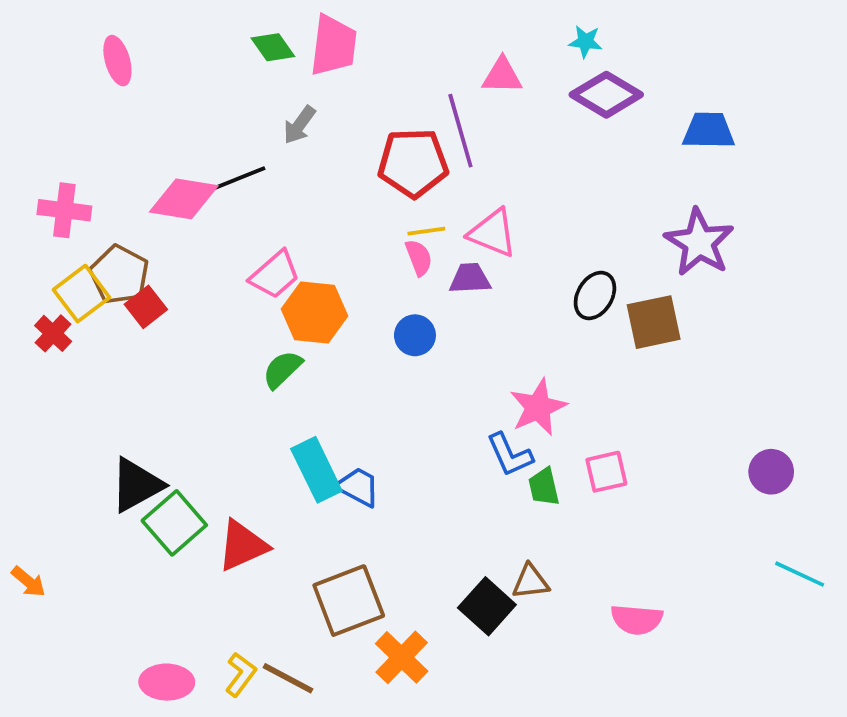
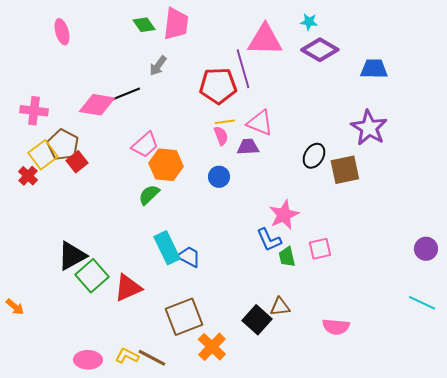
pink triangle: (502, 76) -> (265, 40), size x1.6
purple circle: (771, 472) -> (426, 249), moved
yellow L-shape: (241, 674) -> (127, 356), turned -100

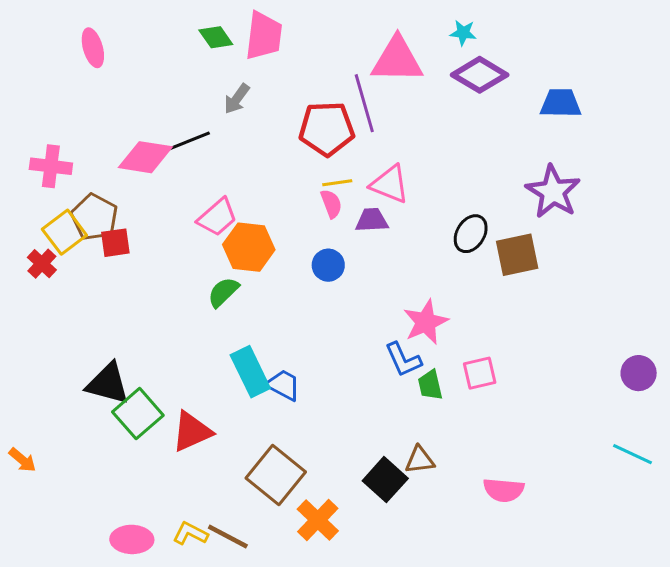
red square: (77, 162) -> (115, 243), turned 30
black triangle: (72, 256) -> (108, 384), turned 44
brown square: (184, 317) -> (276, 475), turned -30

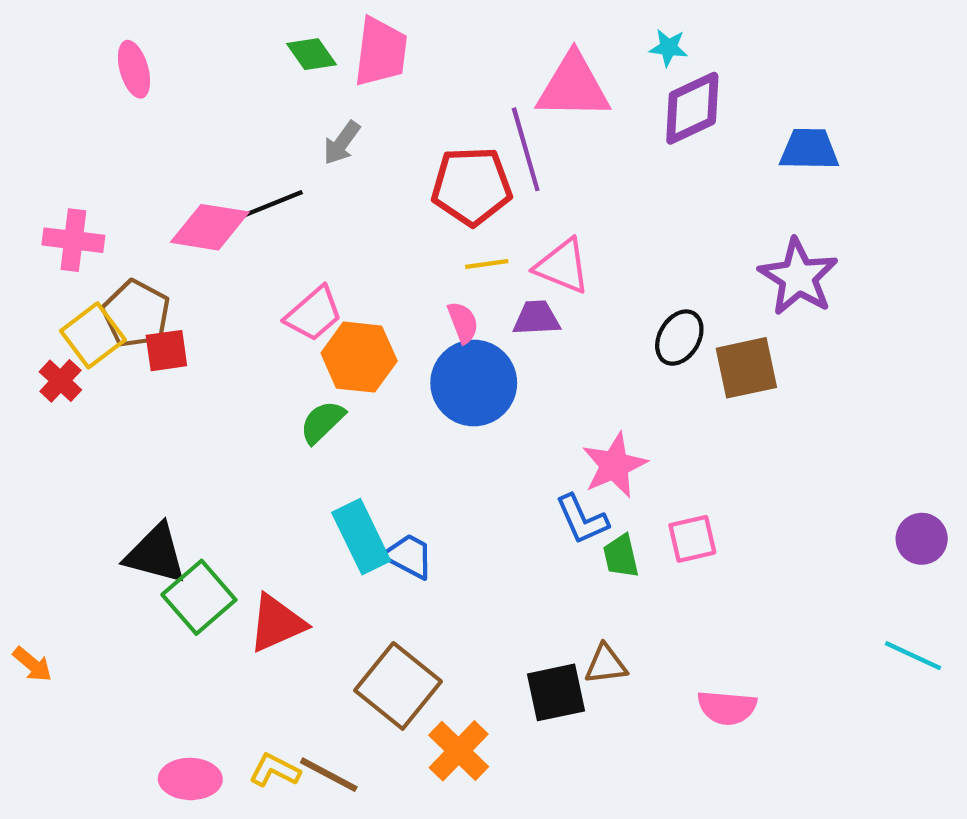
purple diamond: (480, 75) -> (692, 108), turned -56
pink semicircle: (331, 204) -> (463, 322), moved
blue circle: (328, 265) -> (474, 383), size x1.8
black square: (385, 480) -> (556, 692), turned 36

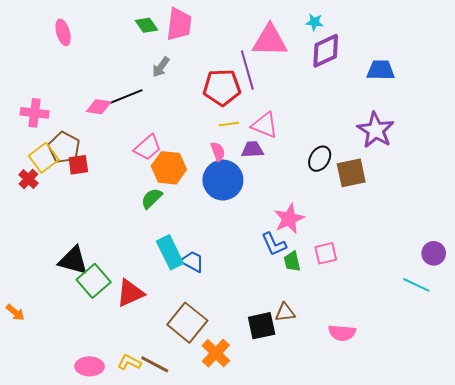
pink diamond: (210, 227) -> (99, 107), size x0.7
cyan line: (913, 656) -> (416, 285), moved

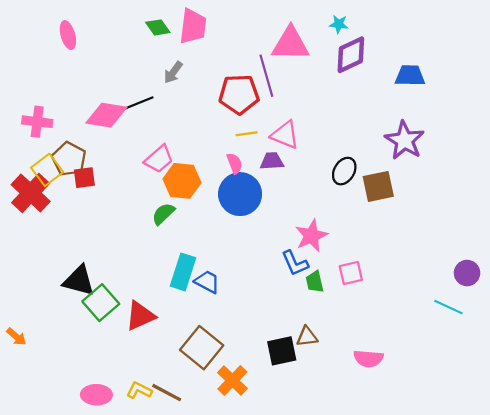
pink diamond: (99, 107) -> (106, 115), size x1.5
red cross: (28, 179) -> (31, 193), size x1.8
cyan rectangle: (170, 252) -> (183, 272), turned 44

